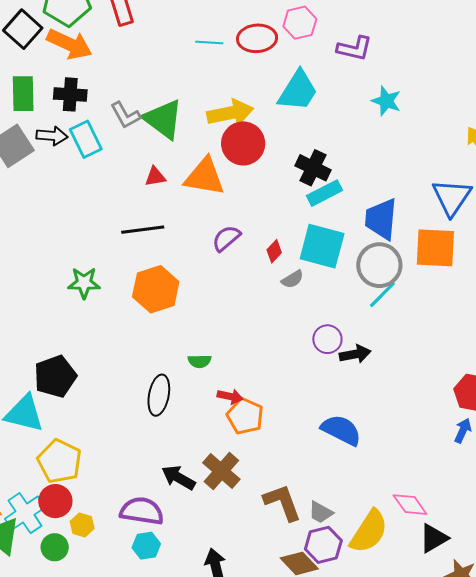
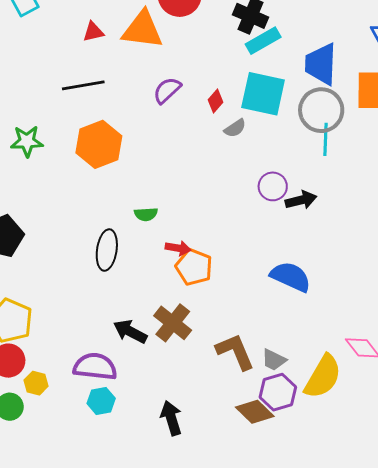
cyan line: (382, 295) -> (326, 139), turned -40

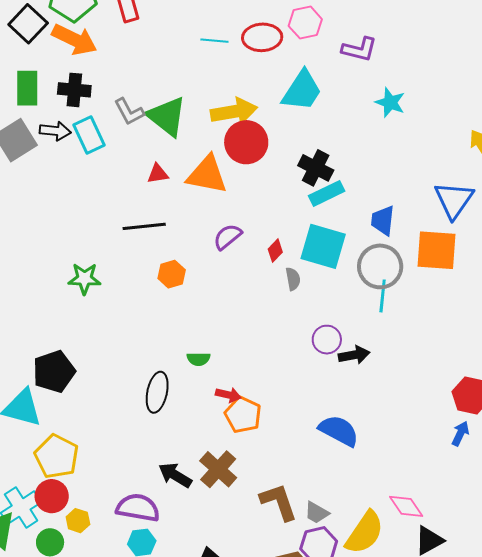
blue trapezoid: (321, 64) -> (383, 220), size x0.7
gray semicircle: (235, 128) -> (293, 279), turned -70
orange hexagon: (99, 144) -> (172, 274), moved, size x0.6

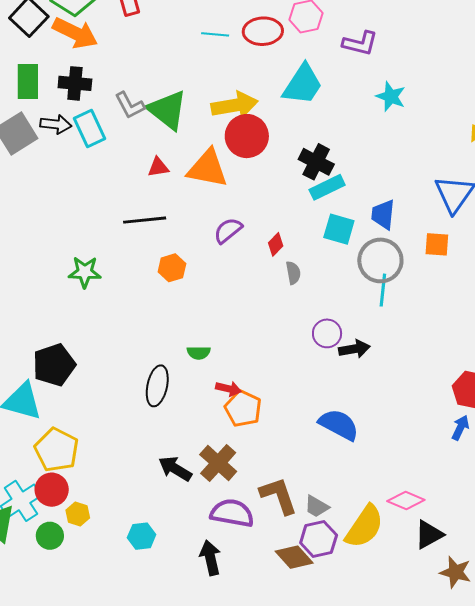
cyan square: (323, 246) -> (339, 229), moved, size x0.7
orange square: (437, 250) -> (437, 244), size x0.6
pink diamond: (406, 506) -> (406, 500), turned -33
purple semicircle: (138, 508) -> (232, 513), moved

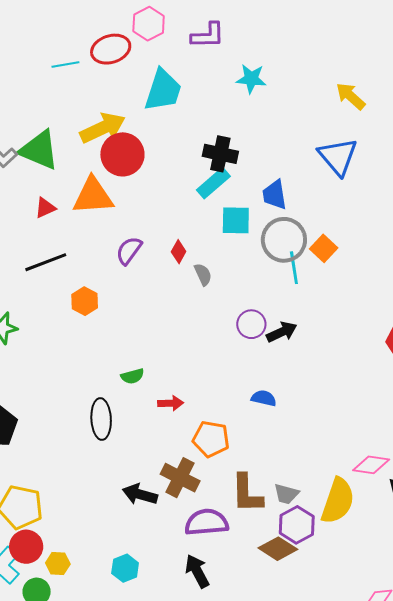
black cross: (316, 162) -> (220, 154), moved
orange square: (437, 244) -> (324, 248), moved, turned -36
orange pentagon: (243, 409) -> (211, 439), moved
blue semicircle: (339, 425) -> (264, 398), moved, size x0.6
brown L-shape: (279, 496) -> (247, 493), turned -147

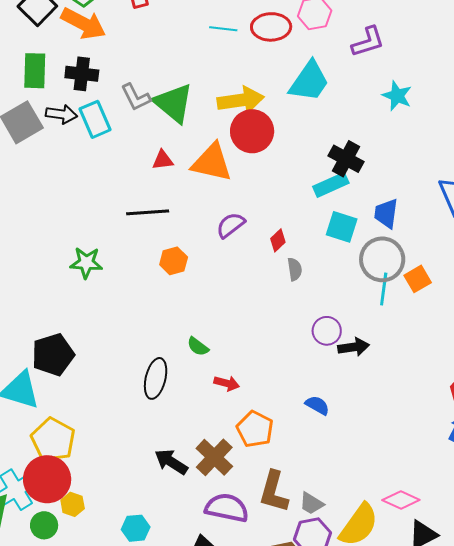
purple L-shape: (208, 35) -> (368, 42), turned -33
green semicircle: (132, 376) -> (198, 347), turned 35
red circle: (26, 547) -> (47, 479), size x1.4

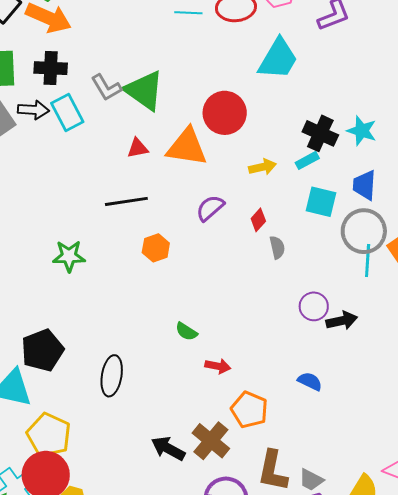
cyan star: (397, 96) -> (362, 131), moved
yellow arrow: (241, 100) -> (263, 167), moved, size x0.6
cyan rectangle: (331, 185) -> (307, 160), size x0.7
black ellipse: (156, 378) -> (112, 376), moved

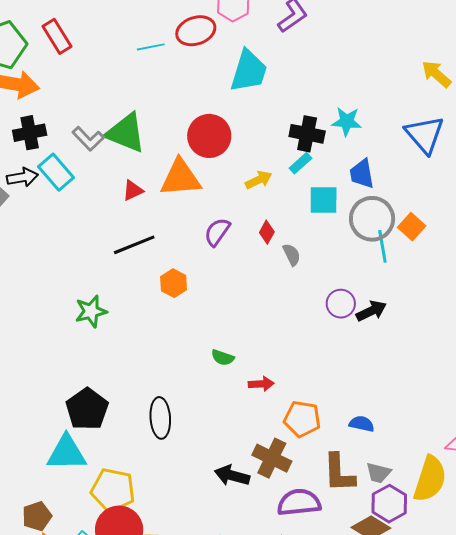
blue semicircle: (310, 381) -> (362, 424), moved

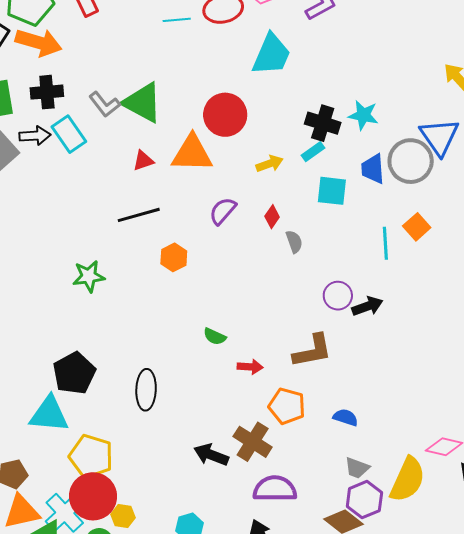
gray circle: (372, 219) -> (411, 161), moved
brown L-shape: (339, 473) -> (312, 351), moved, turned -105

